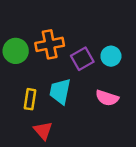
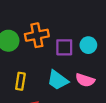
purple square: (82, 59) -> (64, 47), turned 30
cyan trapezoid: (60, 91) -> (58, 80), moved, turned -65

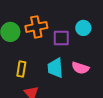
cyan circle: (88, 45) -> (83, 28), moved
cyan trapezoid: (58, 80) -> (55, 68), turned 50

